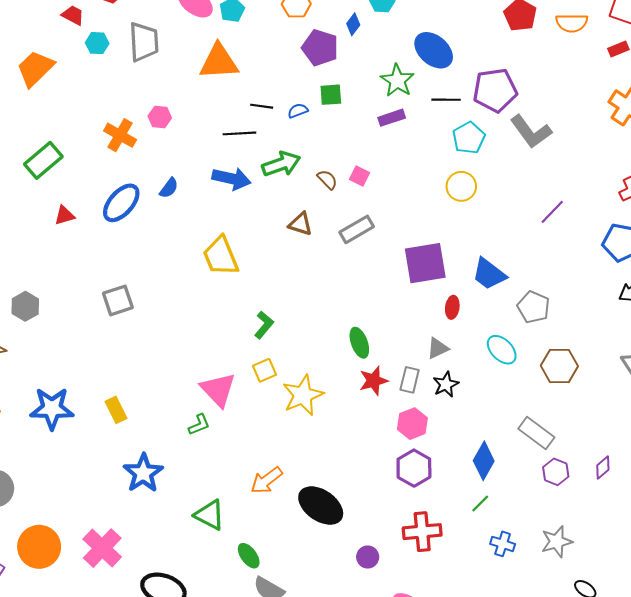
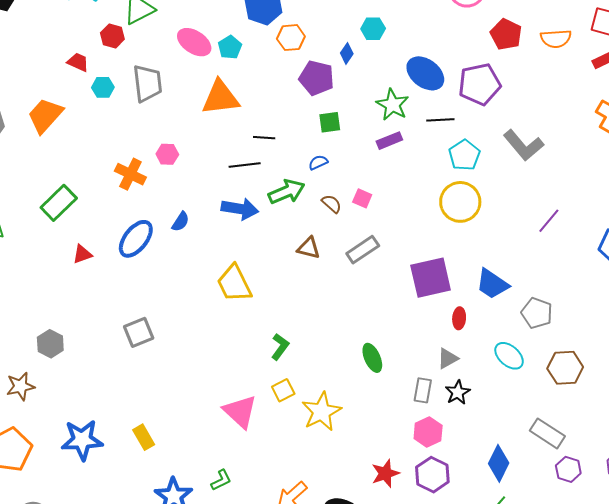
purple pentagon: (495, 90) -> (480, 84), moved
blue semicircle: (298, 111) -> (318, 162), moved
yellow circle: (461, 186) -> (460, 202), size x1.4
red star: (374, 381) -> (385, 473), moved
green L-shape: (199, 425) -> (221, 480), moved

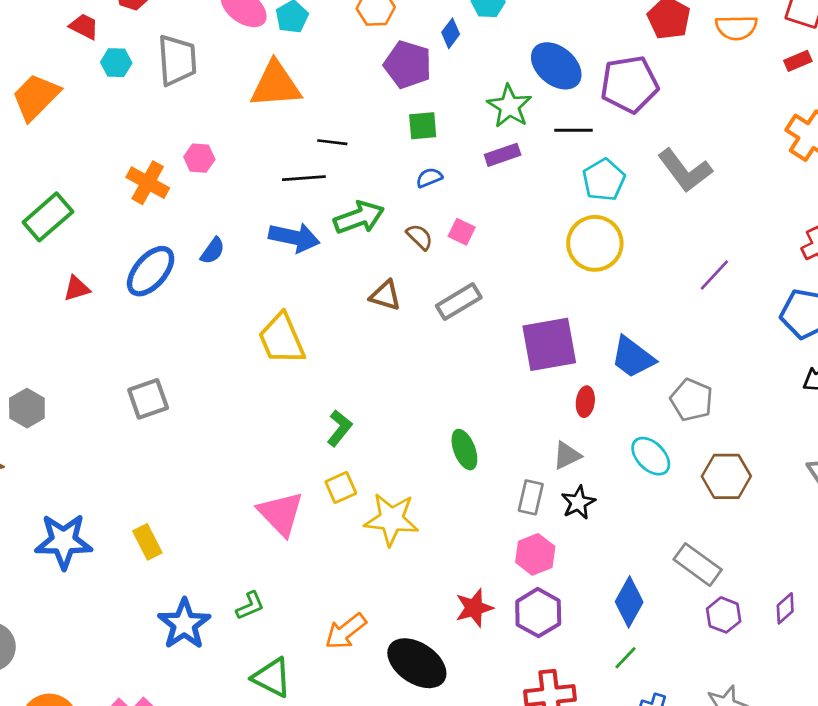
blue semicircle: (318, 162) -> (429, 178), moved
yellow star: (321, 412) -> (391, 519), turned 30

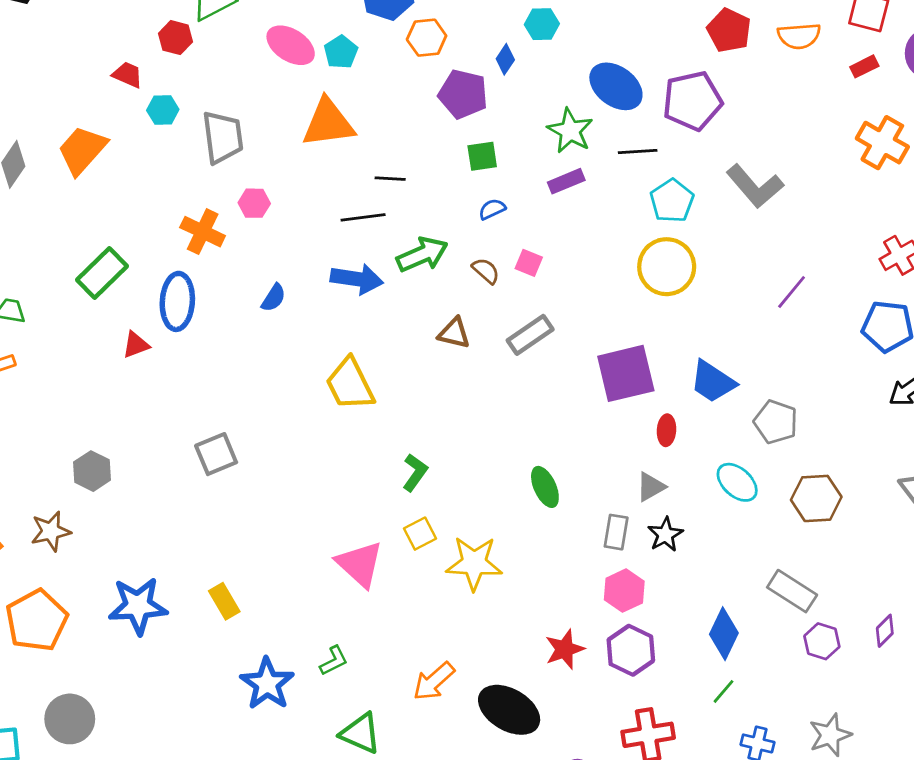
gray trapezoid: (177, 60) -> (223, 137), moved
blue ellipse: (151, 271) -> (177, 301), moved, turned -34

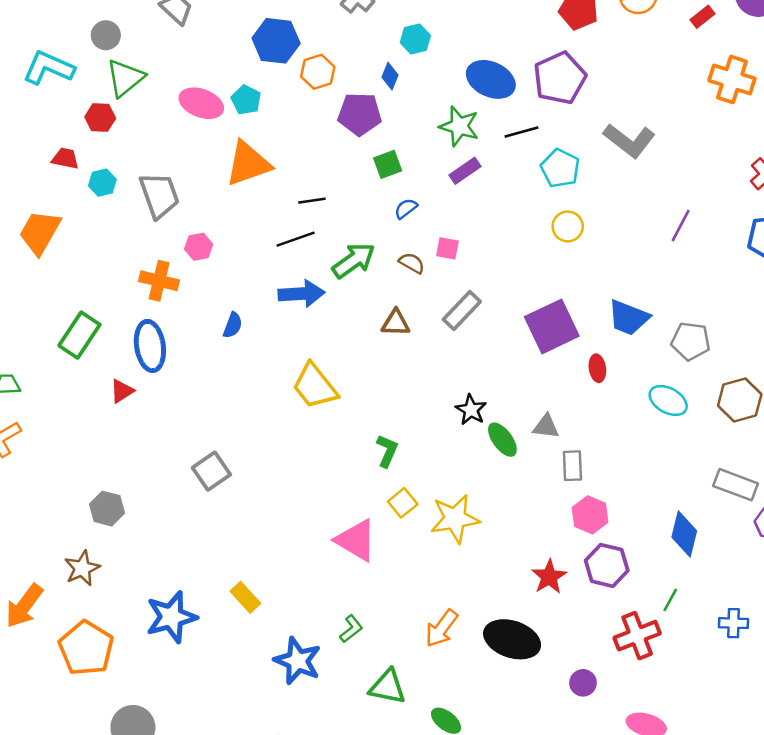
yellow circle: (667, 267) -> (568, 226), size x0.6
gray triangle: (651, 487) -> (546, 426), moved, turned 48
black star: (665, 535) -> (471, 410), moved
green line: (723, 691) -> (670, 600), moved

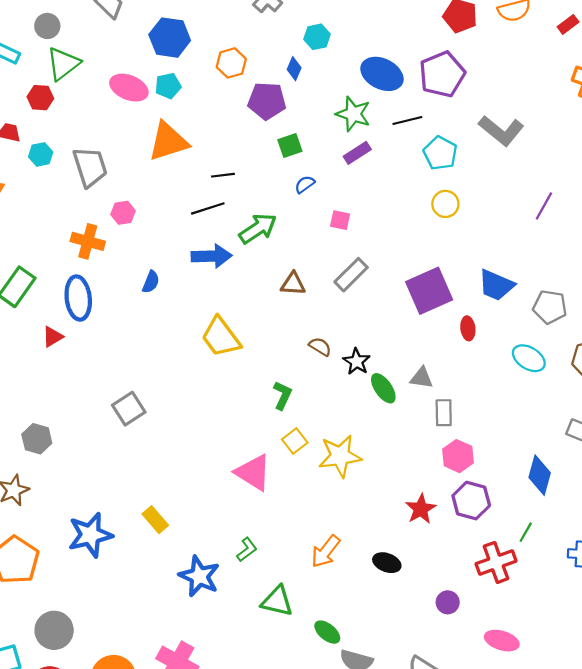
blue hexagon: (276, 41) -> (170, 38), moved
cyan pentagon: (246, 100) -> (168, 86), turned 30
brown semicircle: (412, 263) -> (320, 347), moved
black ellipse: (512, 639) -> (387, 563), size x0.6

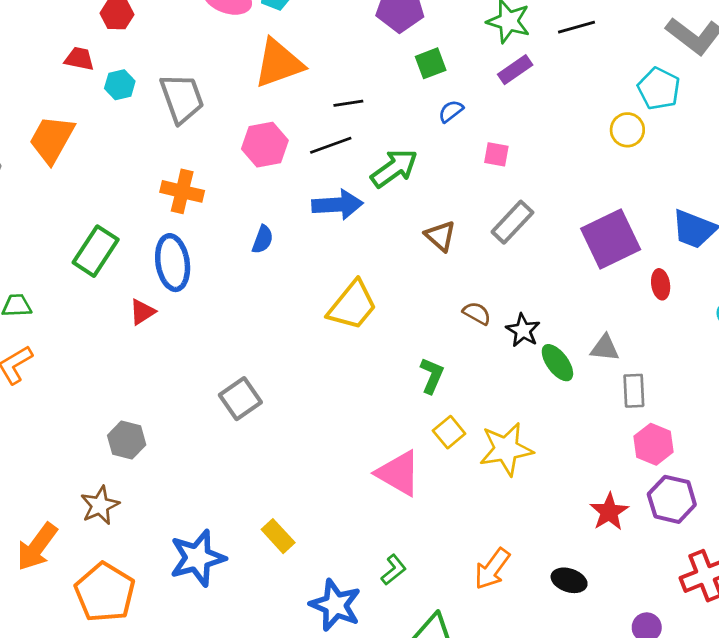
cyan pentagon: (440, 153) -> (659, 89), moved
pink hexagon: (123, 213) -> (265, 145), moved, size x1.5
brown triangle: (293, 284) -> (440, 236), turned 40
yellow trapezoid: (221, 337) -> (352, 305), turned -102

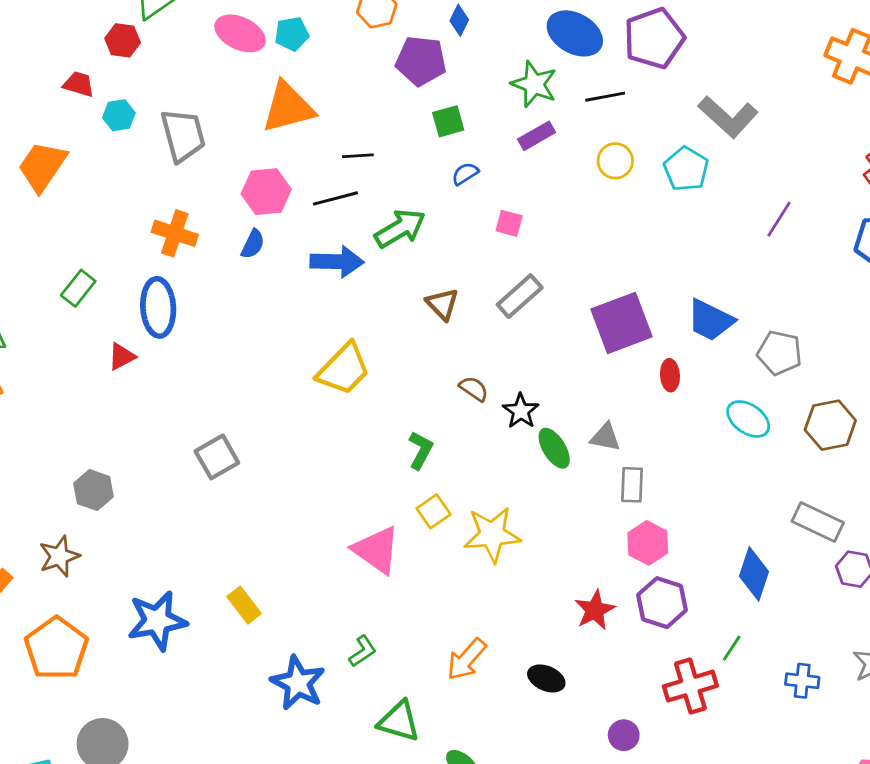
yellow circle: (627, 130) -> (615, 161), moved
blue semicircle: (263, 239) -> (253, 244), moved
green rectangle: (96, 251) -> (78, 288), size x0.7

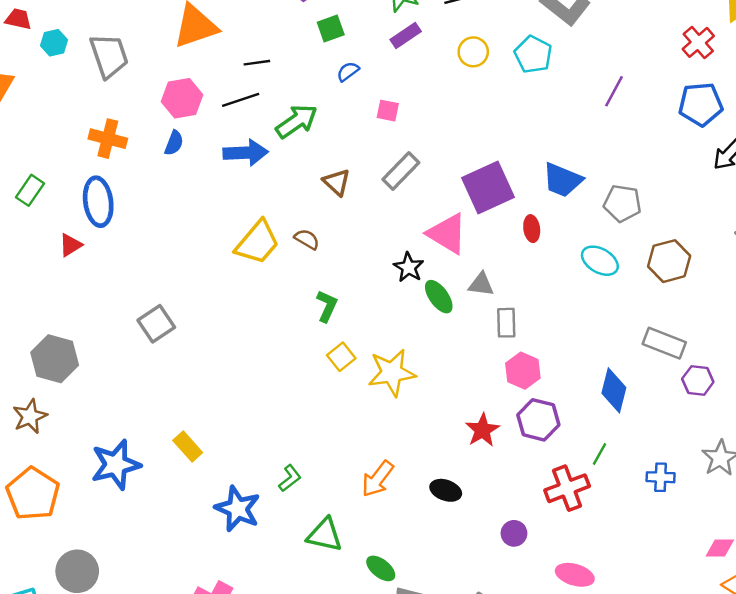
brown semicircle: (474, 389) -> (307, 239), moved
gray hexagon: (93, 490) -> (55, 359), size x1.4
pink triangle: (376, 550) -> (447, 234), moved

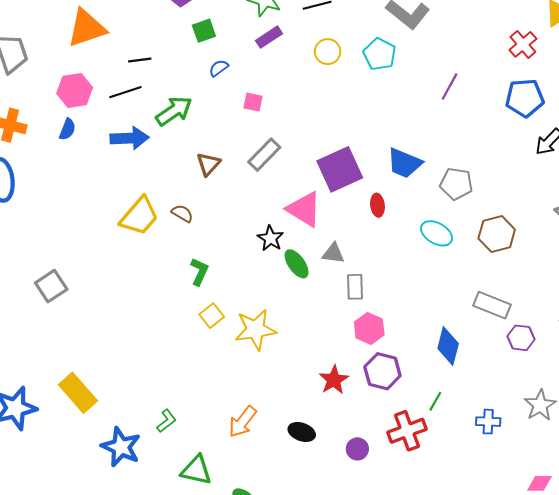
brown triangle: (337, 182) -> (208, 164), turned 30
yellow rectangle: (188, 446) -> (78, 393), size x1.5
purple circle: (514, 533) -> (357, 449), moved

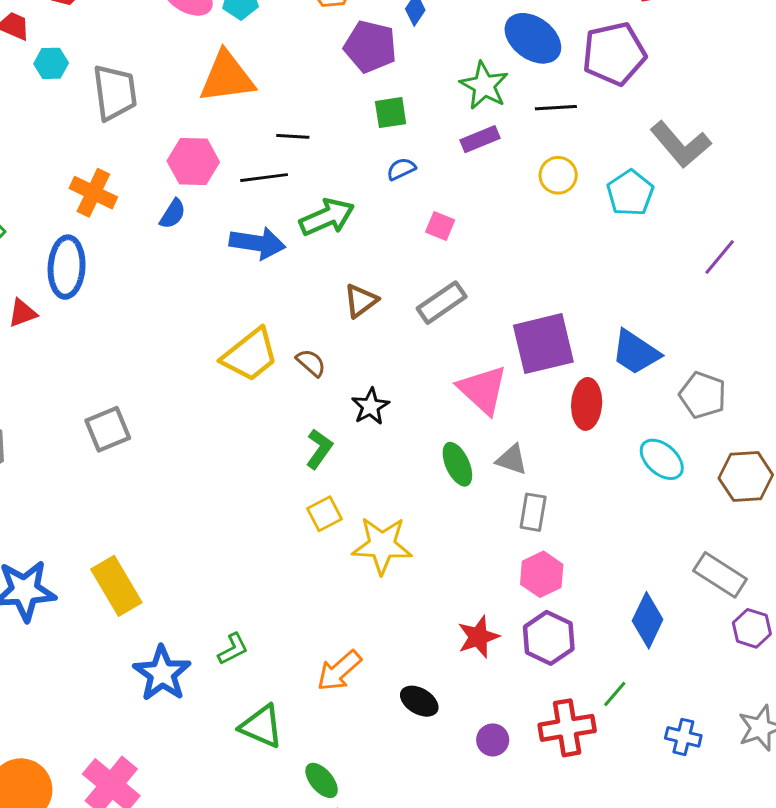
red ellipse: (377, 205) -> (587, 404), size x1.5
black star: (270, 238) -> (370, 406), moved

